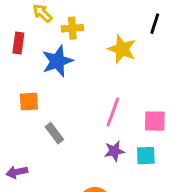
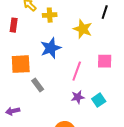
blue star: (57, 61) -> (51, 48), moved
orange square: (29, 102) -> (21, 64), size x1.5
pink square: (155, 121) -> (105, 61), moved
cyan square: (146, 156) -> (99, 100), turned -32

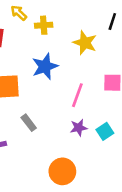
gray rectangle: (38, 85) -> (29, 123), moved

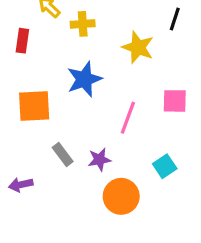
purple star: (79, 128) -> (99, 160), moved
orange circle: (62, 171) -> (121, 196), moved

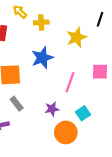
yellow star: (138, 47) -> (76, 37), turned 30
gray rectangle: (63, 155) -> (17, 104), moved
cyan square: (165, 166) -> (83, 113), moved

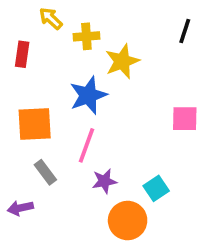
yellow star: (76, 37) -> (122, 61), moved
pink line: (70, 82) -> (86, 145), moved

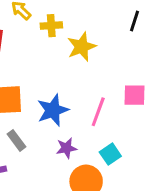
blue star: (88, 95) -> (53, 110), moved
pink line: (86, 145) -> (98, 112), moved

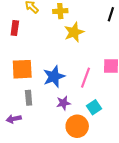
yellow cross: (51, 26) -> (60, 11), moved
gray rectangle: (17, 140) -> (29, 98), turned 32

